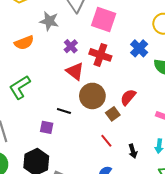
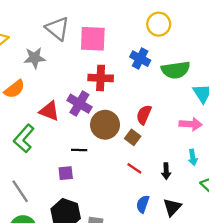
purple cross: (71, 46) -> (79, 104), moved, size x1.5
red triangle: (75, 71) -> (49, 111), moved
black arrow: (133, 151) -> (166, 171), turned 32

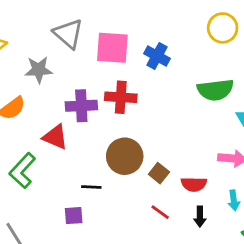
yellow circle: (159, 24) -> (223, 28), moved
blue cross: (140, 59) -> (157, 56), moved
purple cross: (79, 104) -> (81, 106), moved, turned -35
red semicircle: (144, 115) -> (194, 184), moved, turned -114

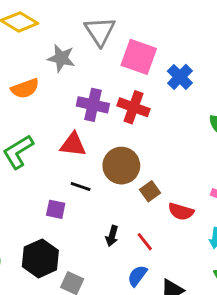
red triangle: (55, 137) -> (73, 145), moved, turned -32
red line: (160, 212) -> (145, 242), moved
black arrow: (200, 217) -> (112, 236), moved

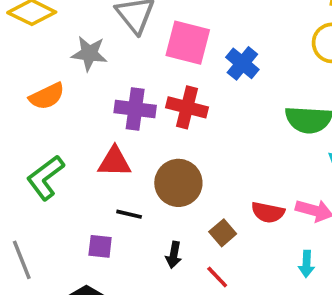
brown square: (150, 191) -> (223, 233), moved
red semicircle: (181, 211) -> (268, 212), moved
black arrow: (112, 236) -> (174, 255), moved

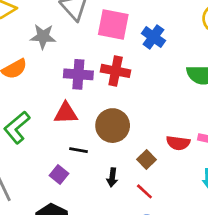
purple square: (100, 246) -> (59, 174), turned 36

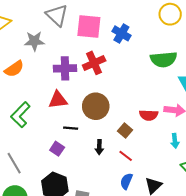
red cross: (116, 71) -> (94, 63), turned -30

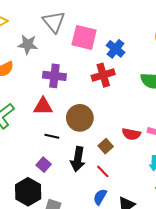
red cross: (94, 63) -> (103, 75), moved
black arrow: (99, 147) -> (78, 159), size x1.6
purple square: (57, 149) -> (44, 165), moved

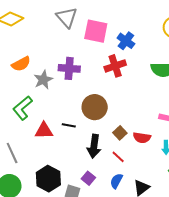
gray star: (28, 44) -> (43, 80), moved, turned -30
red triangle: (43, 106) -> (44, 131), moved
red semicircle: (131, 134) -> (142, 138), moved
purple square: (44, 165) -> (88, 178), moved

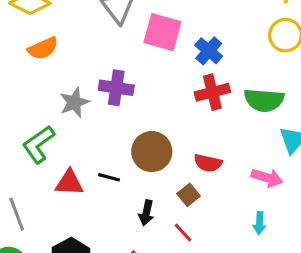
orange semicircle: (21, 64) -> (43, 48), moved
red cross: (115, 66) -> (212, 92), moved
red semicircle: (142, 138) -> (208, 163), moved
black arrow: (94, 146) -> (146, 213), size x0.7

